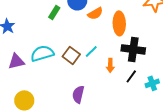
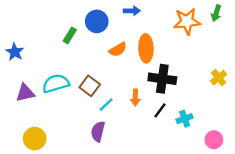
orange semicircle: (95, 13) -> (118, 50), moved
cyan line: (91, 51) -> (106, 105), moved

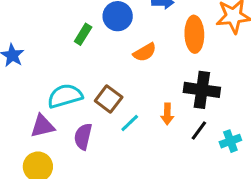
orange ellipse: (146, 48) -> (194, 34), moved
purple triangle: (25, 93) -> (42, 126), moved
purple semicircle: (98, 132) -> (83, 137), moved

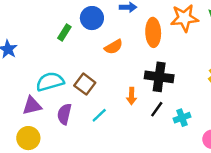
cyan line: (130, 123) -> (99, 115), moved

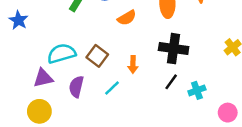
orange arrow: (132, 96) -> (133, 65), moved

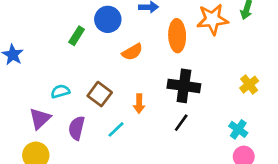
cyan semicircle: (62, 53) -> (60, 91), size x0.6
purple triangle: (43, 78) -> (40, 119), turned -30
cyan cross: (197, 90) -> (238, 129), moved, turned -35

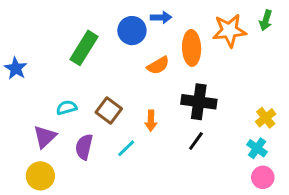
blue circle: (108, 19) -> (132, 31), moved
green rectangle: (77, 36) -> (84, 48), size x1.6
orange semicircle: (132, 52) -> (158, 65), moved
yellow cross: (249, 85) -> (266, 118), moved

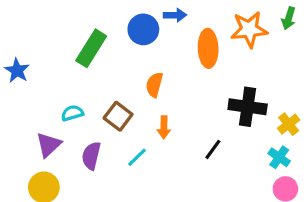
orange semicircle: (158, 65) -> (154, 85), moved, turned 135
black cross: (199, 102) -> (248, 107), moved

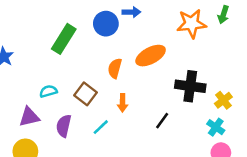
orange ellipse: (208, 48) -> (151, 56), moved, turned 64
purple triangle: (49, 145) -> (29, 117), turned 30

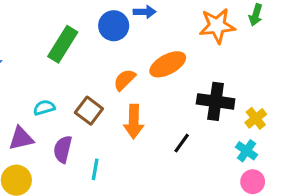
orange semicircle: (115, 68) -> (124, 80), turned 30
orange arrow: (122, 103) -> (134, 121), size x1.5
cyan line: (101, 127) -> (95, 169), moved, turned -36

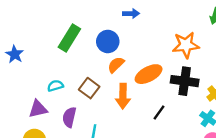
blue circle: (114, 26) -> (108, 41), moved
orange star: (217, 26) -> (186, 45), moved
orange ellipse: (168, 64) -> (149, 74), moved

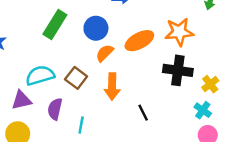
orange ellipse: (149, 74) -> (139, 41), moved
cyan semicircle: (55, 86) -> (40, 75), size x1.6
black line: (159, 113) -> (143, 113), moved, turned -63

